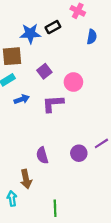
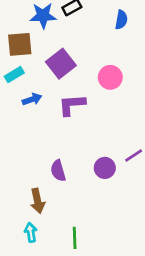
purple square: (44, 71) -> (61, 64), size x1.5
pink circle: (73, 82) -> (110, 77), moved
cyan arrow: (12, 198) -> (31, 232), moved

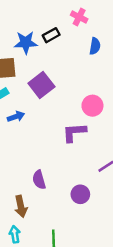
pink circle: (110, 77) -> (92, 106), moved
purple L-shape: (72, 105) -> (74, 132), moved
purple circle: (105, 168) -> (80, 194), moved

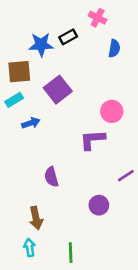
purple semicircle: (39, 180) -> (51, 177), moved

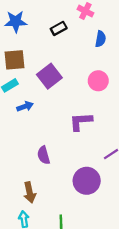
blue star: (41, 45) -> (16, 21), moved
pink circle: (112, 111) -> (98, 81), moved
purple circle: (99, 205) -> (87, 181), size x1.5

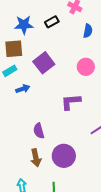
blue star: (16, 21) -> (24, 25), moved
purple circle: (87, 181) -> (64, 156), moved
brown arrow: (30, 192) -> (36, 158), moved

